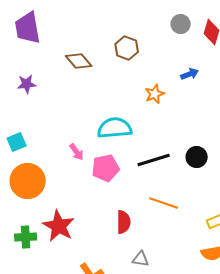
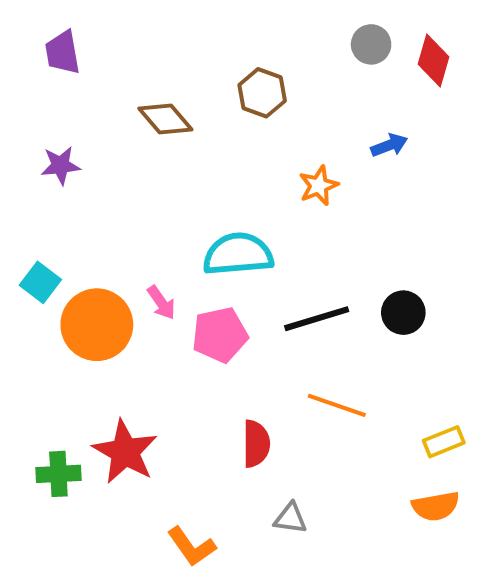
purple trapezoid: (28, 28) -> (63, 52), size x0.7
cyan square: (17, 142) -> (40, 282), turned -30
orange circle: (28, 181) -> (97, 325), moved

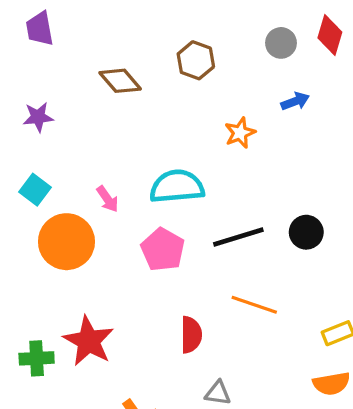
gray circle: (371, 44) -> (281, 43), moved
cyan square: (40, 282) -> (35, 190), moved
pink arrow: (161, 303) -> (107, 199), moved
pink pentagon: (220, 335) -> (163, 250), turned -30

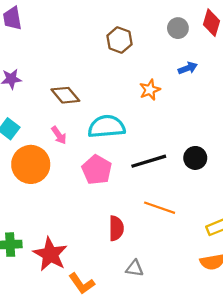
brown diamond: (120, 81) -> (65, 95), moved
red star: (89, 341) -> (50, 254), moved

